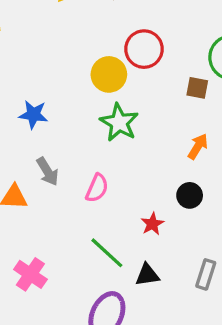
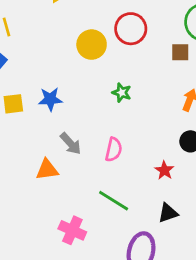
yellow circle: (109, 74) -> (92, 45), moved
green star: (119, 123) -> (122, 93), size x0.6
green line: (107, 253) -> (114, 201), moved

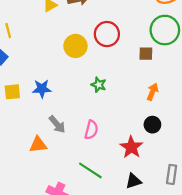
red star: (164, 170) -> (131, 147), size x1.5

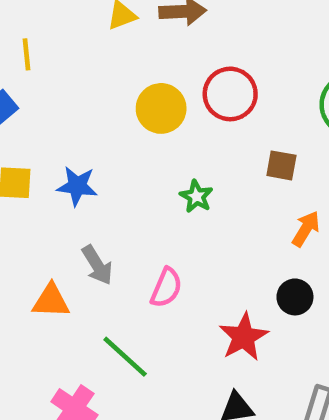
brown square: (146, 54) -> (281, 165), moved
green line: (90, 170) -> (125, 357), moved

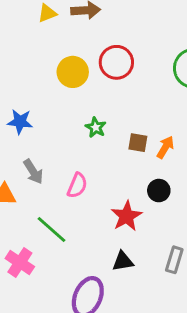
brown square: (281, 165) -> (138, 143), moved

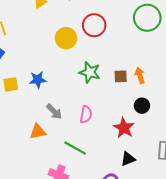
green star: (96, 127) -> (90, 72), size x1.5
orange arrow: (165, 147) -> (140, 75), turned -35

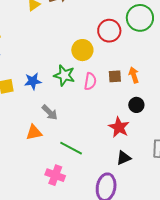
red circle: (94, 25) -> (109, 31), moved
yellow circle: (66, 38) -> (82, 50), moved
green star: (90, 72) -> (64, 75), moved
pink semicircle: (86, 114) -> (90, 81), moved

